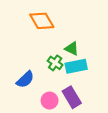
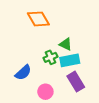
green cross: (55, 63) -> (51, 57), turned 32
purple rectangle: (72, 97) -> (76, 82), moved

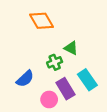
cyan rectangle: (70, 60) -> (87, 80), moved, turned 66
purple rectangle: (76, 82) -> (66, 89), moved

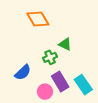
cyan rectangle: (87, 80) -> (83, 85), moved

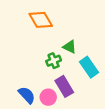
blue semicircle: (23, 72) -> (27, 95), moved, turned -90
cyan rectangle: (83, 85) -> (89, 67), moved

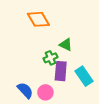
cyan rectangle: (89, 67) -> (84, 76), moved
purple rectangle: (64, 86) -> (61, 71), moved, turned 36

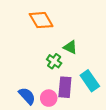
green cross: (51, 58) -> (54, 61), turned -32
purple rectangle: (61, 71) -> (65, 87), moved

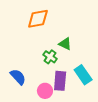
orange diamond: (41, 20) -> (38, 19), turned -70
blue semicircle: (27, 96) -> (18, 77), moved

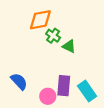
green cross: (50, 57) -> (53, 36), moved
cyan rectangle: (83, 75) -> (87, 91), moved

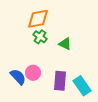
green cross: (53, 36) -> (40, 37), moved
pink circle: (48, 96) -> (33, 73), moved

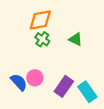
green triangle: (65, 44) -> (76, 39), moved
purple rectangle: (60, 81) -> (64, 86), turned 30

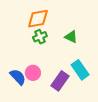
green cross: (42, 39) -> (40, 37), turned 32
cyan rectangle: (87, 92) -> (80, 70), moved

